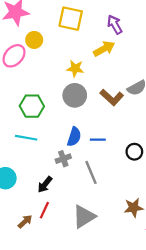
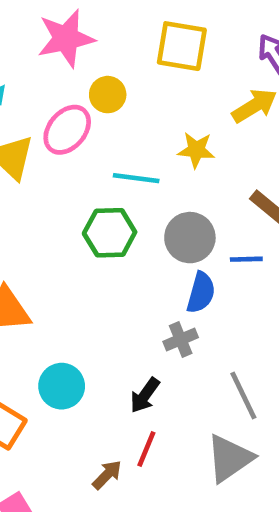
gray circle: (75, 95) -> (190, 238), moved
cyan line: (26, 138) -> (136, 178), moved
blue line: (98, 140) -> (246, 259), moved
gray line: (91, 172) -> (243, 396), moved

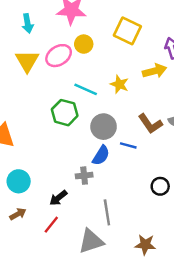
brown arrow: (107, 475) -> (18, 214), moved

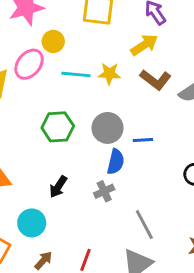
cyan line: (86, 89) -> (76, 74), moved
brown L-shape: (150, 124) -> (156, 80), moved
black arrow: (58, 198) -> (58, 187), moved

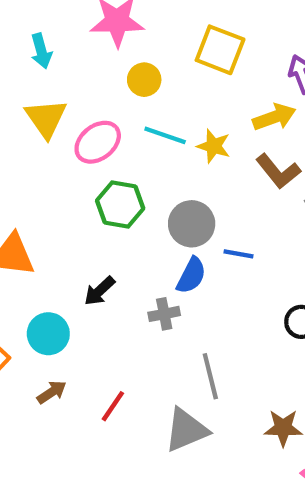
pink ellipse: (29, 64) -> (98, 142), moved

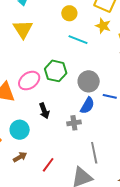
pink ellipse: (98, 142) -> (29, 81), moved
yellow star: (214, 146) -> (103, 26), moved
black arrow: (99, 291) -> (44, 111), turned -70

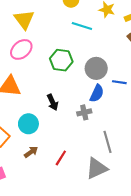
pink ellipse: (29, 81) -> (21, 49), moved

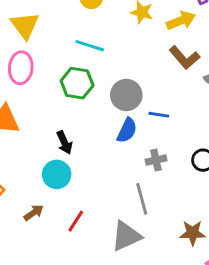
cyan line: (82, 26) -> (90, 46), moved
pink ellipse: (21, 49) -> (21, 68), turned -45
gray cross: (84, 112) -> (156, 160), moved
cyan circle: (28, 124) -> (57, 174), moved

